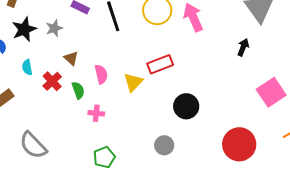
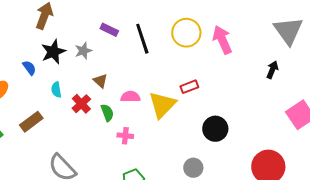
red rectangle: (160, 64) -> (189, 87), size x0.7
pink semicircle: (101, 74) -> (130, 97), turned -78
yellow triangle: (133, 82) -> (162, 105), size x1.4

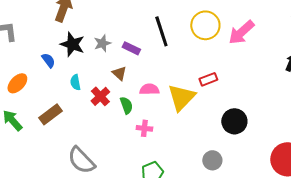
purple rectangle: (109, 30) -> (131, 48), moved
pink arrow: (222, 40) -> (241, 32), turned -108
black star: (53, 52) -> (72, 44), turned -30

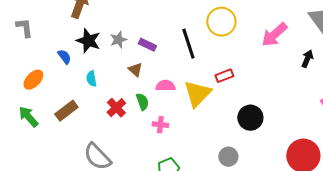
black line: (161, 31) -> (188, 44), moved
pink arrow: (241, 32) -> (274, 35), moved
red cross: (100, 96) -> (116, 108), moved

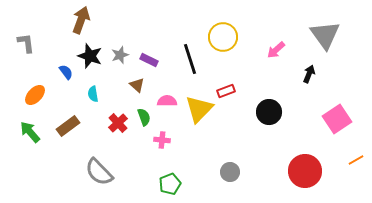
pink arrow: (274, 35) -> (276, 50), size x0.7
black circle: (250, 118) -> (269, 112), moved

